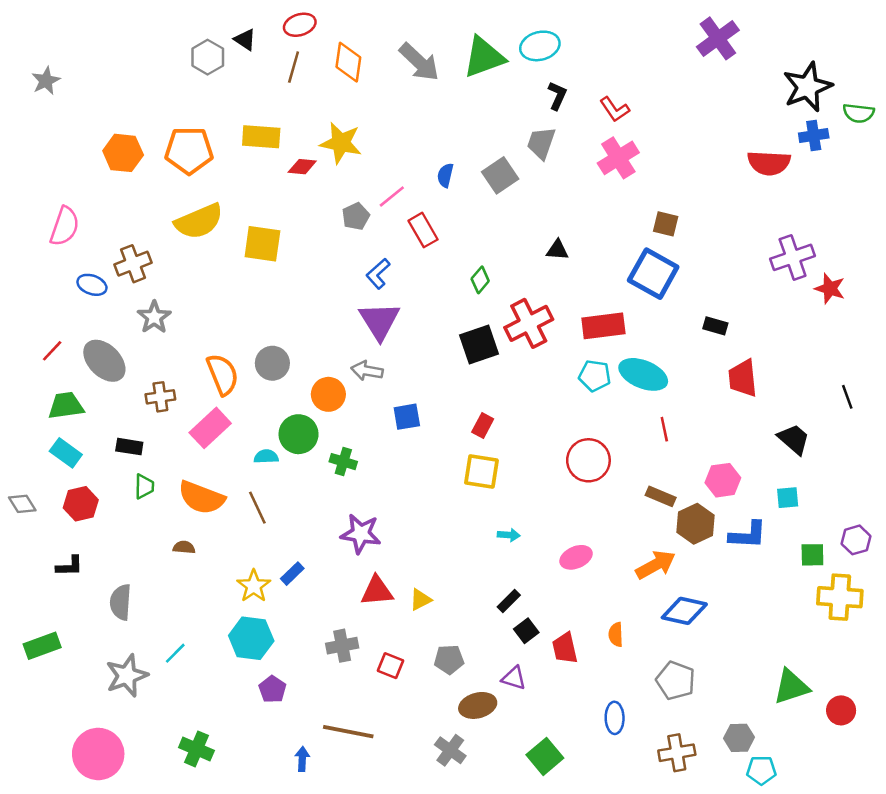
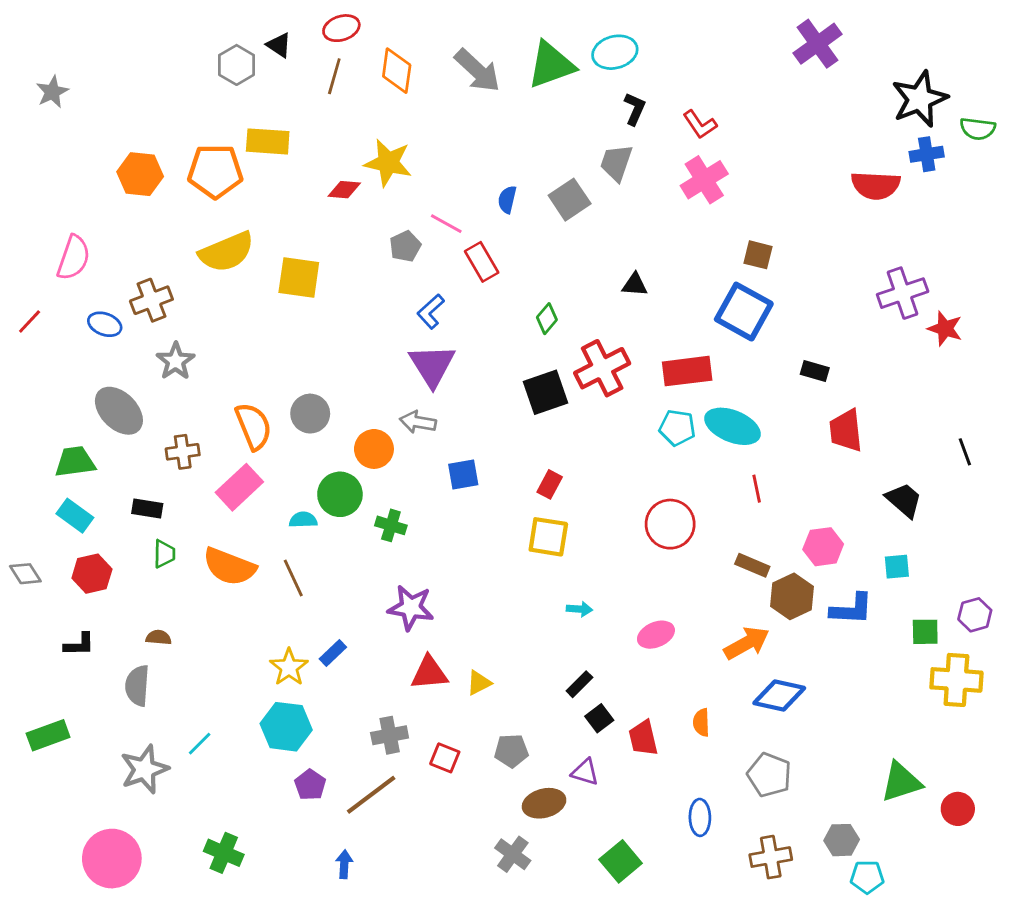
yellow rectangle: (261, 137) -> (268, 141), moved
pink line: (392, 196) -> (446, 224), turned 68
red line: (52, 351) -> (30, 321), moved
brown semicircle: (184, 547) -> (159, 637), moved
brown line: (348, 732) -> (371, 795), moved, turned -48

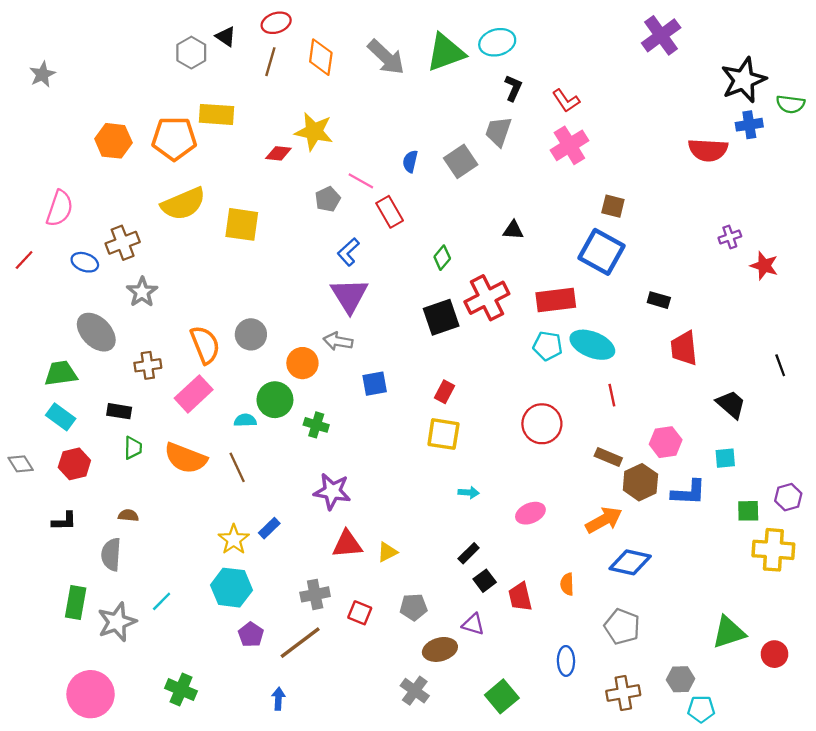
purple cross: (903, 293) -> (730, 237), size x0.6
green rectangle: (48, 735) -> (76, 602), moved, turned -60

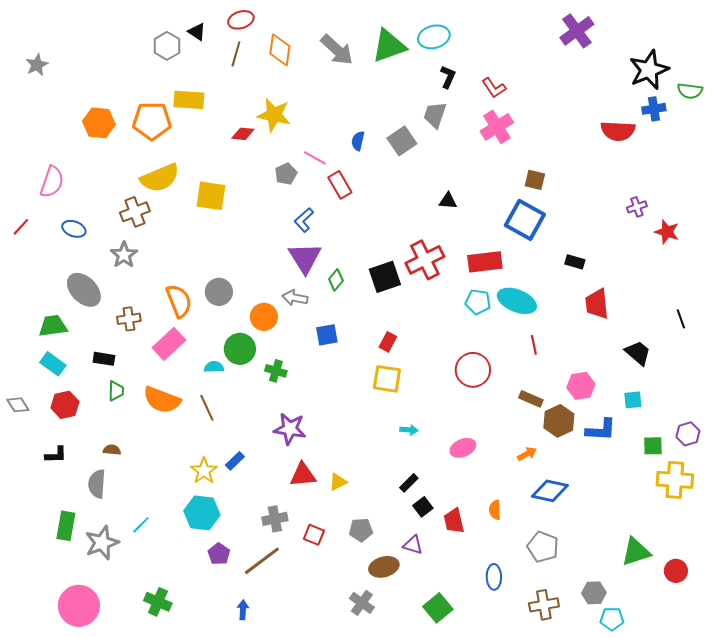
brown cross: (123, 243) -> (135, 212), moved
green diamond: (442, 258) -> (336, 280), moved
orange arrow: (604, 520) -> (527, 454), size x0.6

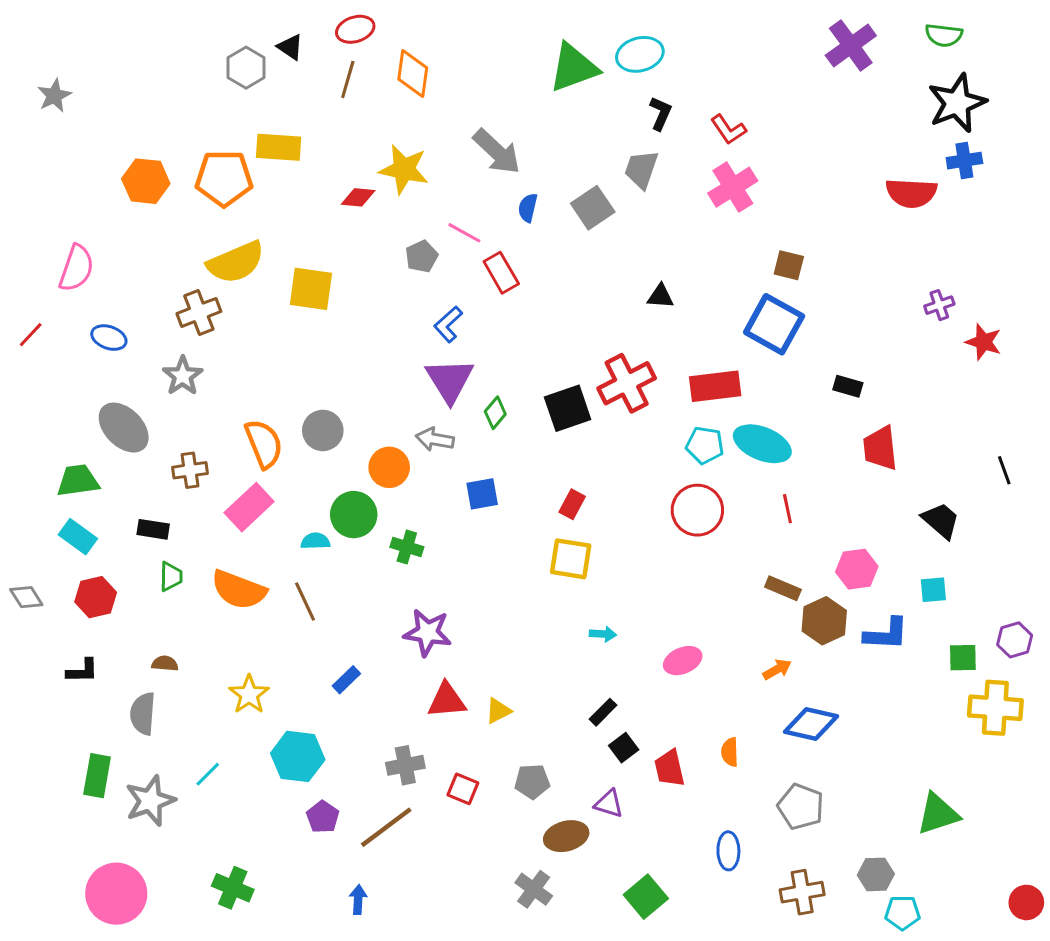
gray arrow: (337, 50) -> (497, 152), moved
green semicircle: (690, 91) -> (944, 35), moved
red circle: (473, 370) -> (697, 510), moved
yellow star: (204, 471) -> (249, 694), moved
red circle: (676, 571) -> (1026, 902), moved

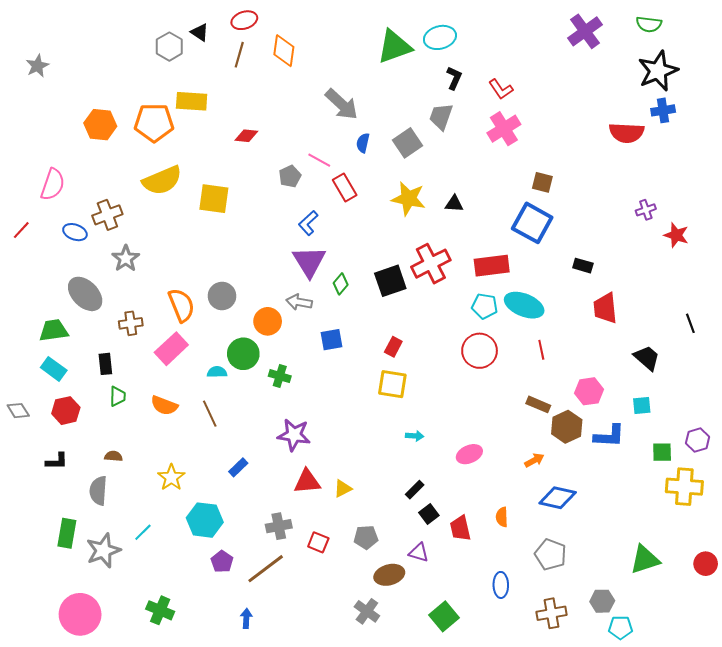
yellow star: (404, 169) -> (409, 199), moved
brown cross: (199, 312) -> (107, 215), moved
black rectangle: (153, 529) -> (105, 364), turned 75
orange semicircle: (239, 590) -> (164, 405), size x0.7
red circle: (1026, 902) -> (706, 564), moved

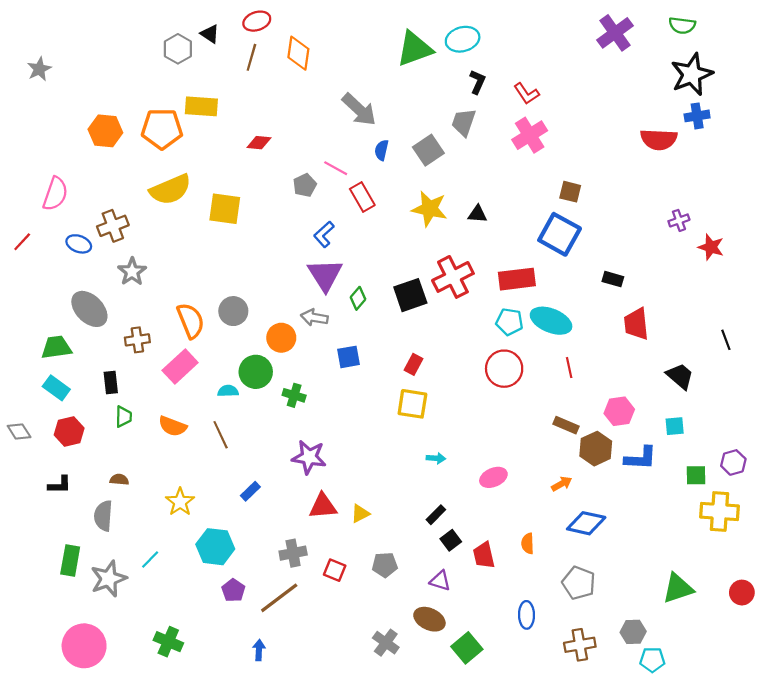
brown ellipse: (389, 575) -> (429, 619), moved, turned 40

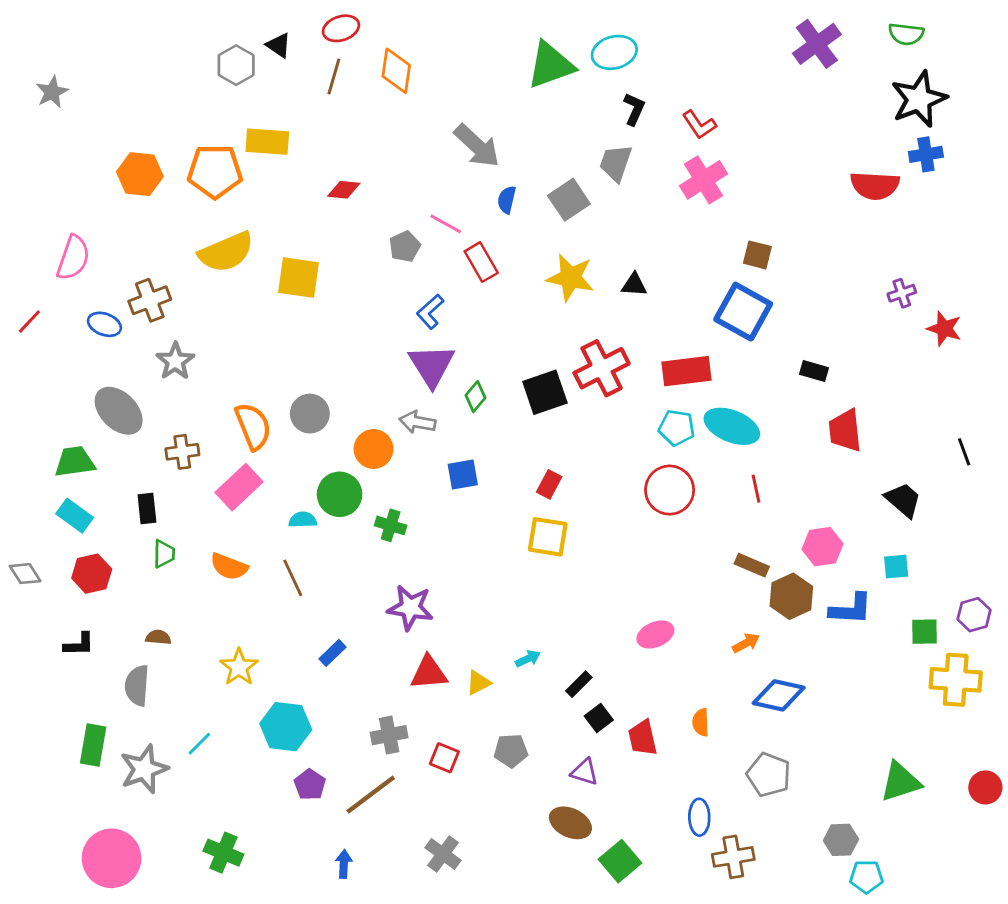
cyan arrow: (436, 458) -> (528, 659), moved, turned -30
gray cross: (386, 643) -> (443, 854), moved
brown cross: (580, 645) -> (733, 857), moved

